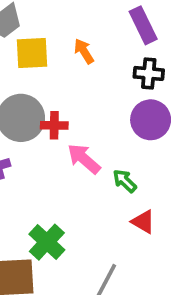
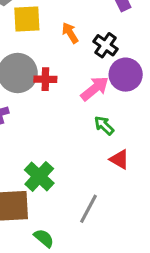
orange arrow: (84, 51) -> (70, 33), moved
black cross: (149, 73) -> (106, 45), moved, turned 30
pink arrow: (84, 159) -> (95, 88), moved, turned 100

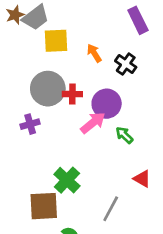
purple circle: (126, 75) -> (107, 104), moved
pink arrow: (95, 88) -> (93, 123), moved
red triangle: (119, 159) -> (142, 179), moved

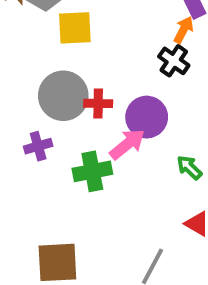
orange arrow: (94, 53) -> (183, 30), moved, turned 60
green arrow: (124, 135) -> (189, 167), moved
green cross: (67, 180) -> (92, 171), moved, turned 36

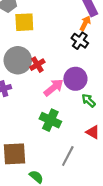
red cross: (98, 103) -> (37, 65), turned -32
purple circle: (147, 117) -> (75, 79), moved
green cross: (92, 171) -> (50, 120), moved, turned 36

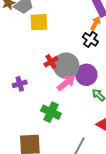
gray circle: (18, 60) -> (66, 66), moved
green cross: (50, 120) -> (51, 112), moved

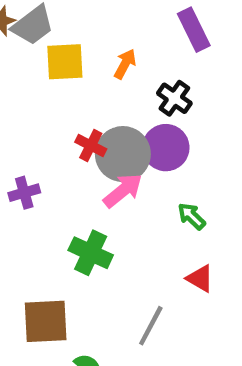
orange arrow: (95, 23) -> (125, 64), moved
red cross: (51, 62) -> (91, 145), turned -32
purple circle: (86, 75) -> (166, 148), moved

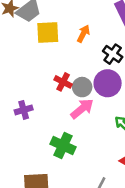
gray circle: (123, 154) -> (82, 87), size x0.6

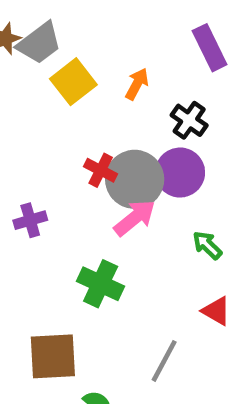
yellow square: (48, 32) -> (73, 82), turned -35
gray circle: (82, 87) -> (135, 179), size x1.6

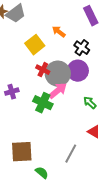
yellow square: (73, 82) -> (35, 45), moved
orange arrow: (137, 84) -> (59, 32), turned -80
green cross: (101, 284) -> (43, 103), moved

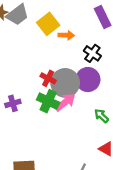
orange arrow: (59, 32) -> (66, 35), turned 144
yellow square: (35, 45) -> (48, 24), moved
green cross: (43, 103) -> (48, 101), moved

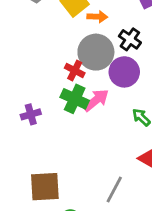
gray circle: (65, 83) -> (96, 52), moved
purple cross: (13, 103) -> (31, 114), moved

